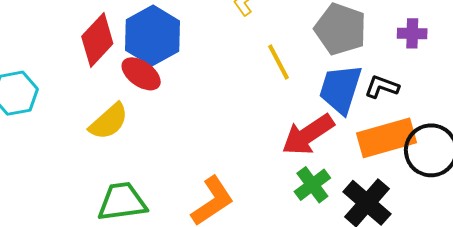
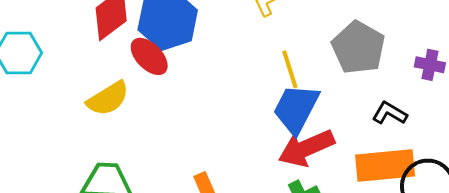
blue trapezoid: (340, 89) -> (296, 109), moved

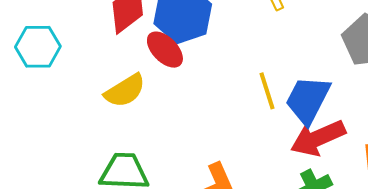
yellow line: (290, 69) -> (267, 91), moved

